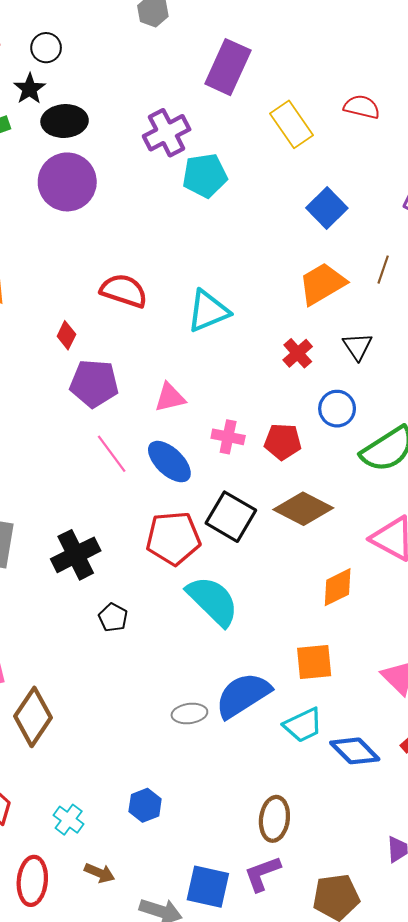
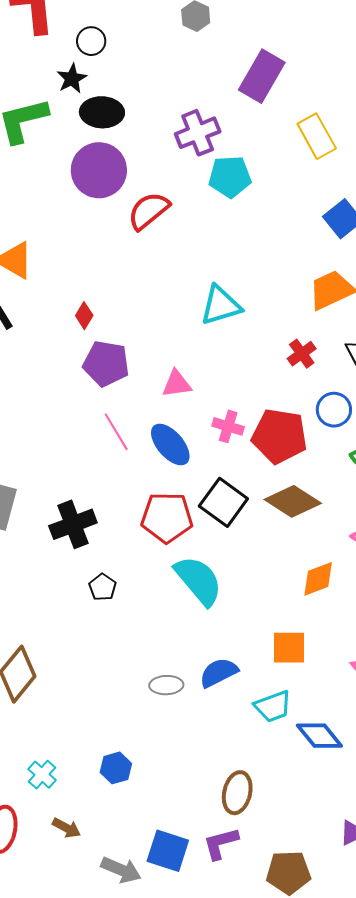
red semicircle: (124, 291) -> (149, 211), moved, turned -63
red pentagon: (283, 442) -> (279, 436), size x1.6
blue semicircle: (243, 695) -> (219, 673), size x0.7

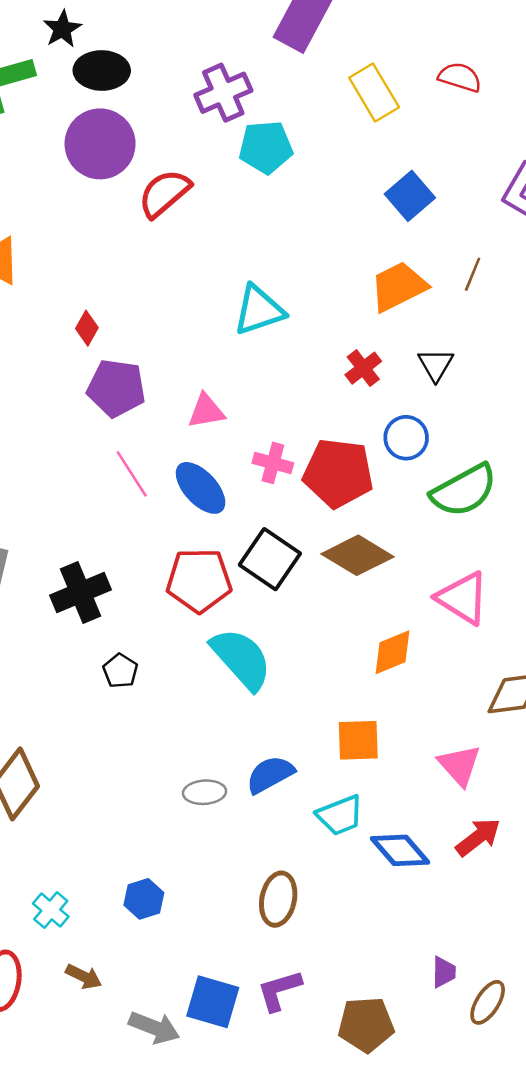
brown ellipse: (237, 793) -> (278, 899), moved

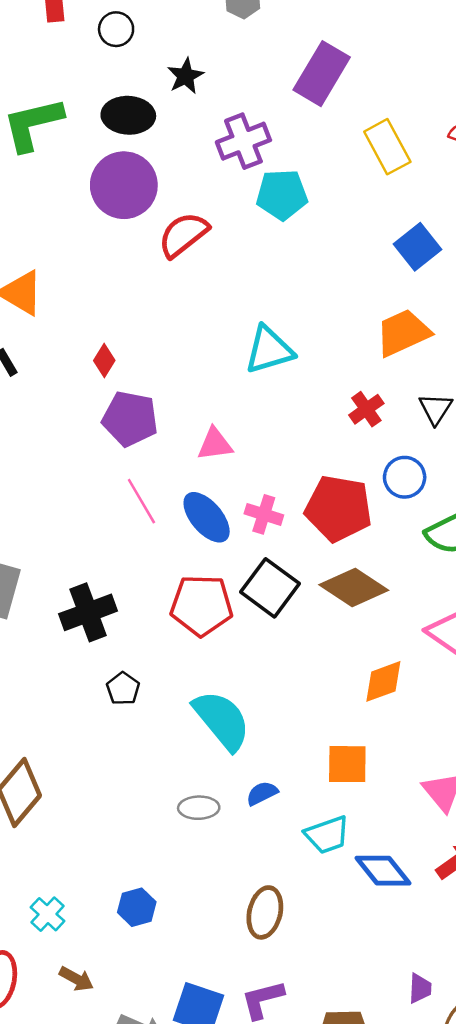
black star: (62, 29) -> (186, 76), moved
pink cross: (273, 463) -> (264, 514), moved
cyan semicircle: (241, 659) -> (222, 720), moved
blue semicircle: (270, 774) -> (262, 793), size x0.7

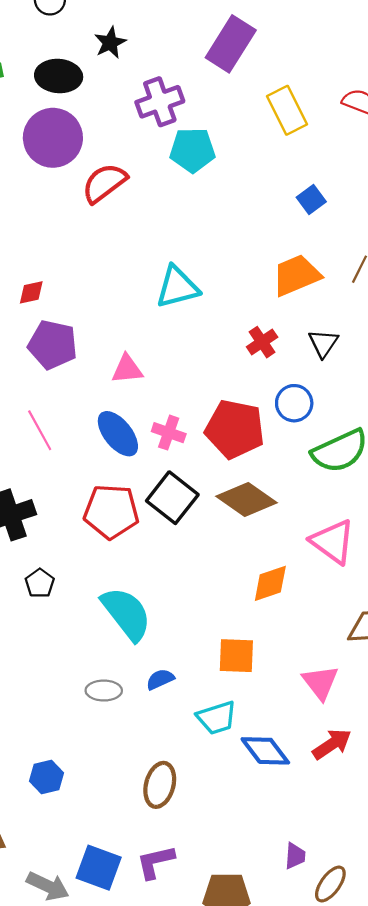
blue square: (417, 247) -> (311, 200), size x0.7
red diamond: (104, 360) -> (31, 292), turned 44
pink line: (141, 501) -> (40, 430), moved

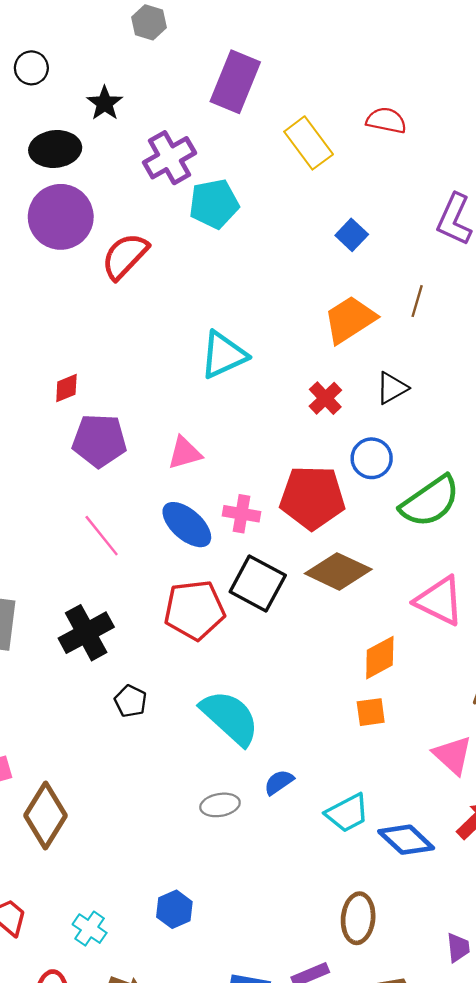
black triangle: (323, 343) -> (392, 388), turned 36
orange square: (236, 656) -> (371, 712), moved, size x0.7
brown ellipse: (160, 785) -> (358, 918), moved

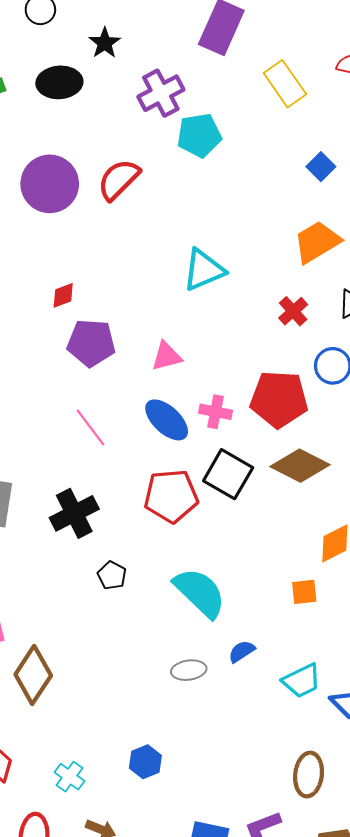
purple circle: (61, 217) -> (50, 184), moved
orange square: (371, 712) -> (304, 592), moved

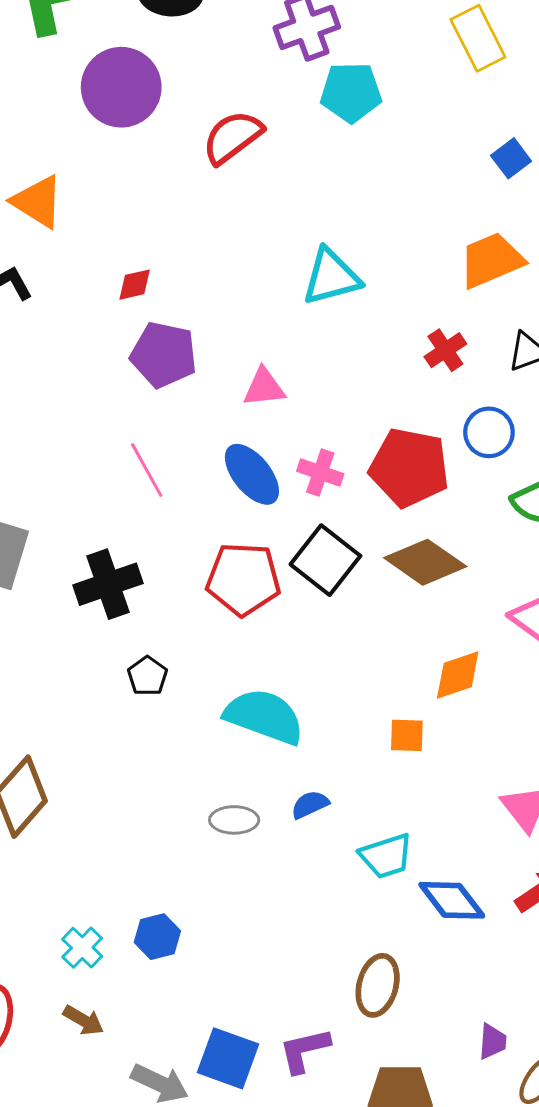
purple circle: (50, 184) -> (121, 87), moved
cyan semicircle: (200, 593) -> (264, 716), turned -32
cyan cross: (69, 777) -> (82, 948), moved

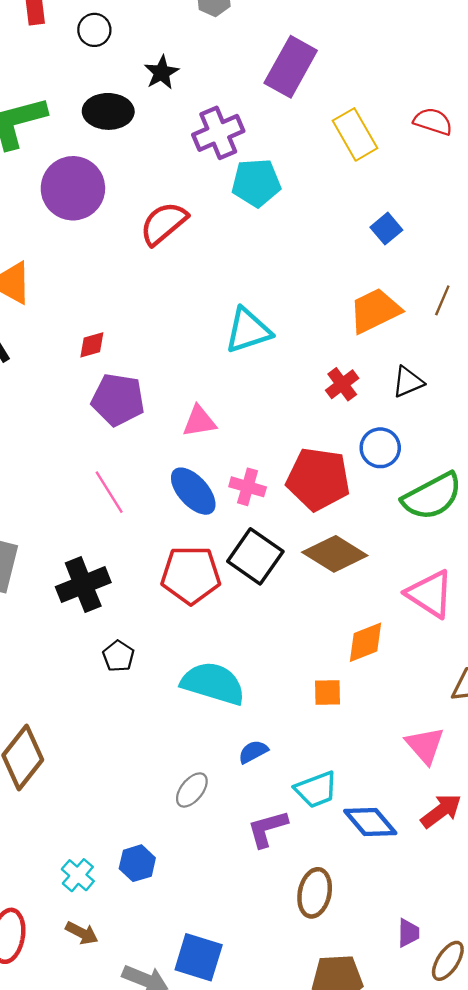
gray ellipse: (234, 820) -> (192, 790), moved, turned -48
purple L-shape: (304, 1050) -> (267, 829), moved

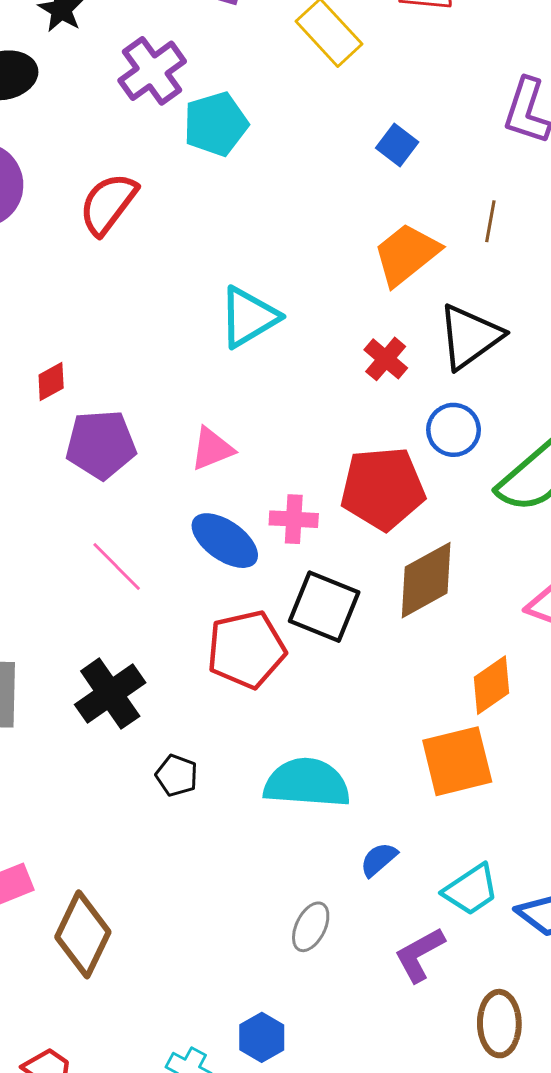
black triangle: (408, 382) -> (470, 337), size x1.6
brown diamond: (335, 554) -> (426, 580), turned -48
orange square: (327, 693) -> (457, 761), size x1.8

